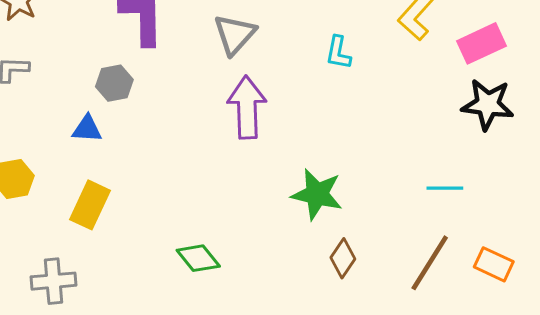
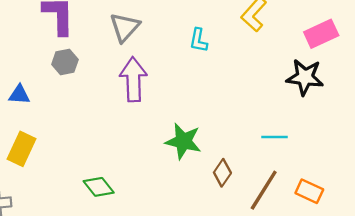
pink rectangle: (482, 43) -> (321, 34), moved
gray hexagon: (114, 83) -> (65, 62), moved
brown diamond: (343, 258) -> (222, 173), moved

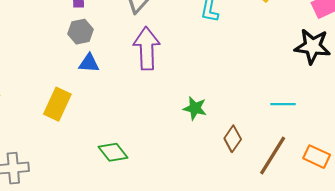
blue triangle: (19, 95) -> (89, 63), moved
green star: (183, 141) -> (195, 108), size x0.7
yellow rectangle: (22, 149) -> (57, 104), moved

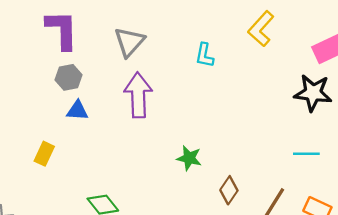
yellow rectangle: (57, 104) -> (44, 154), size x0.7
cyan line: (283, 104) -> (306, 154), moved

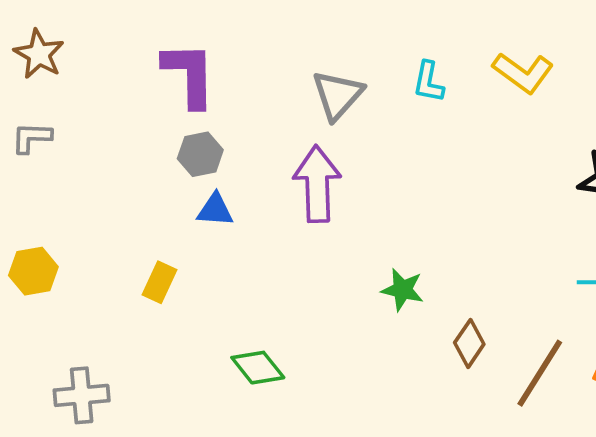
yellow L-shape: (261, 29) -> (523, 73), turned -96
gray triangle: (129, 42) -> (338, 95), moved
cyan L-shape: (205, 55) -> (428, 82), moved

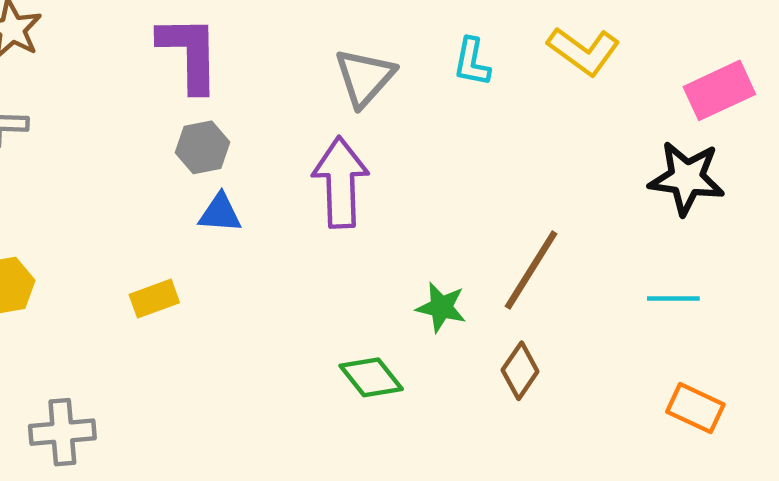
yellow rectangle: (160, 282) -> (154, 299), turned 45
green diamond: (258, 368) -> (371, 377), moved
brown line: (540, 373) -> (531, 270), moved

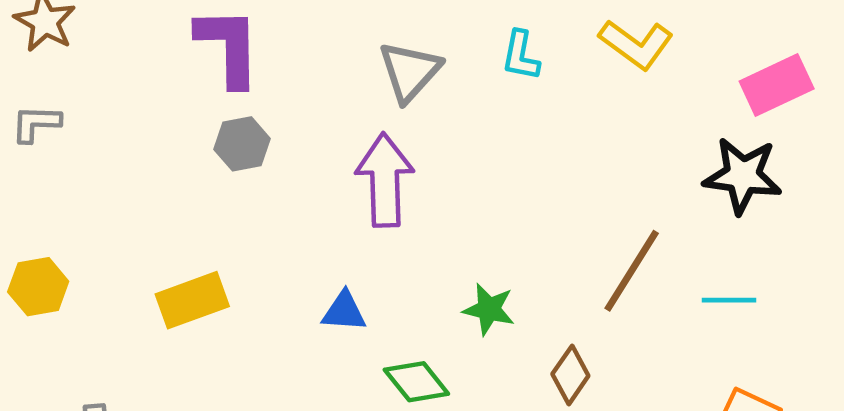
blue triangle: (220, 213) -> (344, 312), moved
brown line: (531, 270) -> (632, 271), moved
yellow rectangle: (154, 299) -> (192, 300), size x1.4

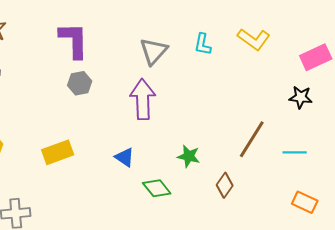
black star: (743, 176) -> (301, 97), size x0.7
blue triangle: (344, 312) -> (125, 157), turned 30

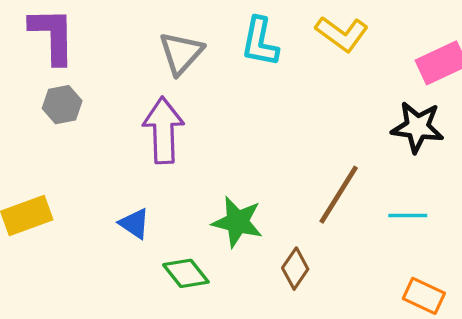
cyan L-shape: (203, 44) -> (260, 42), size x1.4
black star: (301, 97) -> (417, 127), size x1.4
green star: (189, 156) -> (237, 222), size x1.4

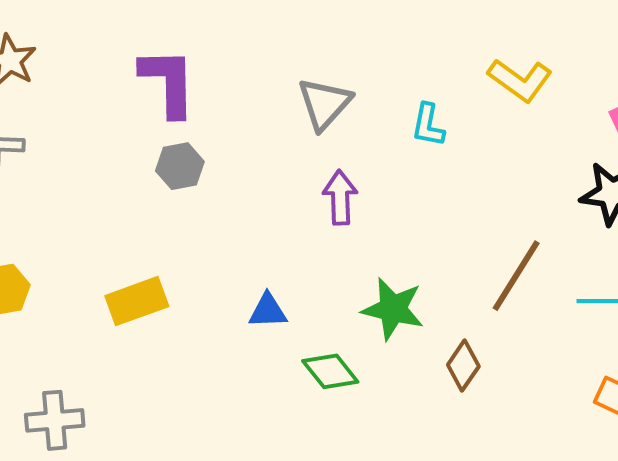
cyan L-shape: (260, 42) -> (428, 125), moved, size x0.7
purple arrow: (163, 130) -> (340, 197), moved, size x0.7
blue triangle: (134, 224) -> (268, 311), turned -36

